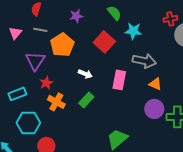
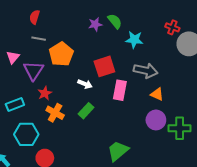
purple star: (76, 16) -> (95, 24), moved
red cross: (170, 19) -> (172, 27), turned 32
pink triangle: (15, 33) -> (13, 57), moved
red square: (104, 42) -> (104, 66), moved, turned 30

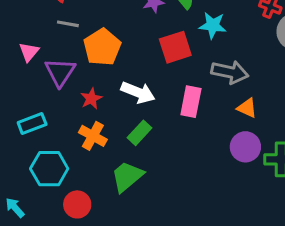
red square: (104, 66) -> (175, 47), moved
white arrow: (85, 84) -> (138, 92), size x1.5
red star: (45, 93) -> (91, 99), moved
green trapezoid: (118, 151) -> (127, 176), moved

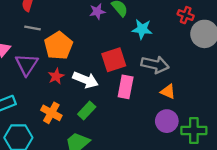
red square: (175, 47) -> (114, 60), moved
red star: (91, 99) -> (56, 76), moved

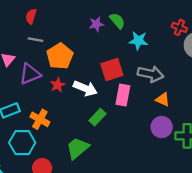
purple triangle: (27, 65) -> (30, 74), turned 35
green rectangle: (87, 110) -> (97, 117), moved
orange cross: (51, 113) -> (40, 119), moved

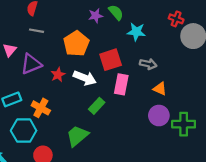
orange pentagon: (60, 56) -> (76, 44), moved
gray arrow: (151, 74) -> (148, 64), size x0.7

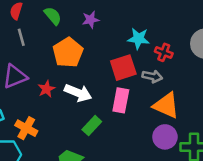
green semicircle: (116, 12) -> (53, 16), moved
red cross: (176, 19) -> (164, 52), moved
gray line: (36, 31) -> (21, 37), turned 64
red square: (111, 60) -> (123, 68), moved
orange triangle: (160, 89) -> (166, 105), size x1.6

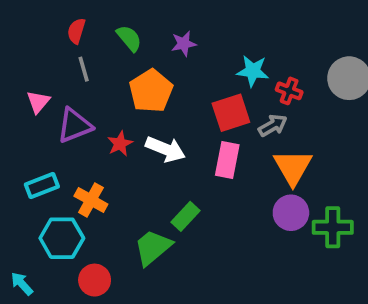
gray arrow: (152, 76) -> (273, 125), turned -42
orange triangle: (166, 105) -> (293, 167), turned 36
green rectangle: (92, 126) -> (185, 216), moved

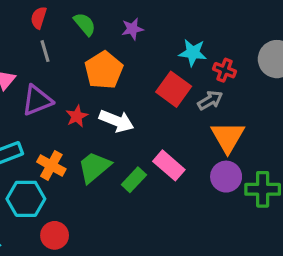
red square: (231, 113) -> (174, 89), turned -36
pink rectangle: (227, 160) -> (169, 165), moved, turned -60
green trapezoid: (153, 247) -> (94, 167), moved

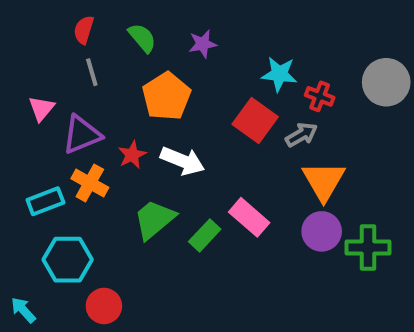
orange cross: (51, 165) -> (90, 183), moved

